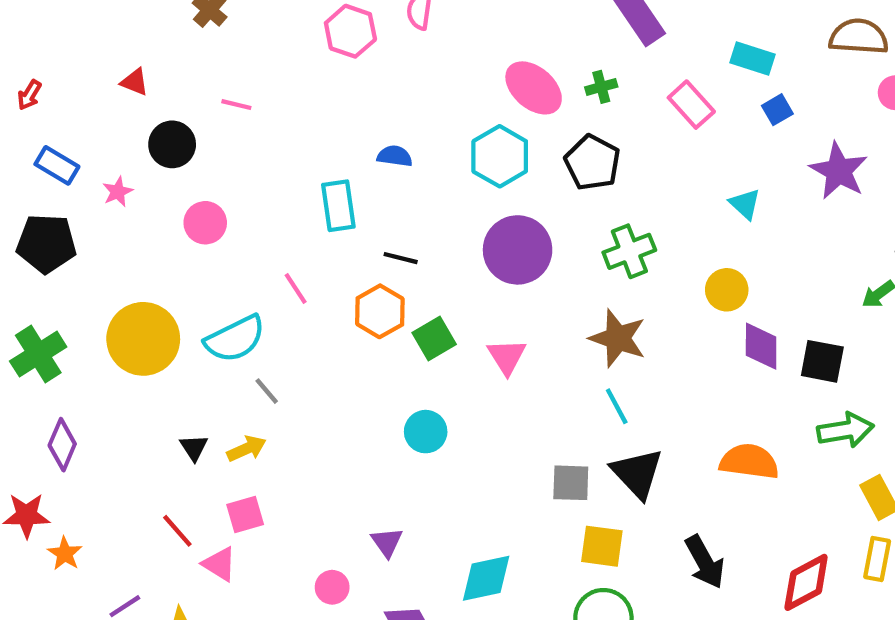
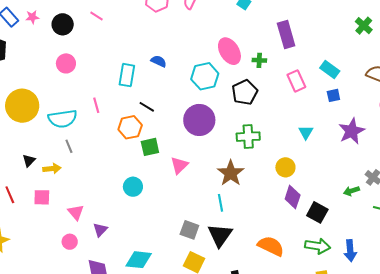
pink star: (118, 192) -> (32, 17), moved
pink triangle: (219, 564) -> (76, 212), moved

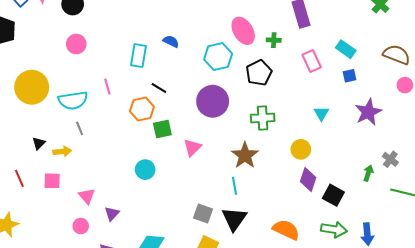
green arrow: (351, 191) -> (368, 173), turned 126

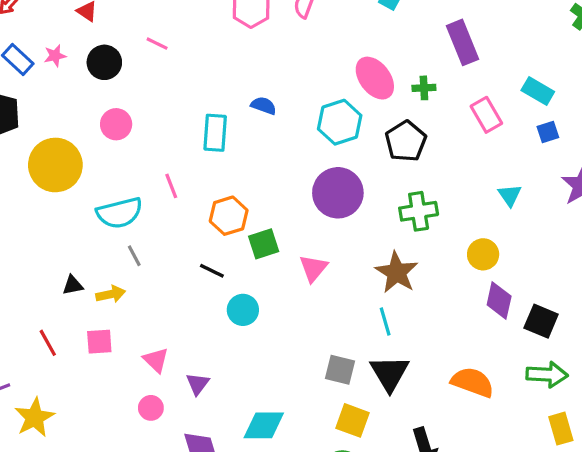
yellow circle: (32, 87) -> (55, 165), moved
black line: (159, 88) -> (212, 271), moved
black triangle: (39, 143) -> (73, 285), turned 40

